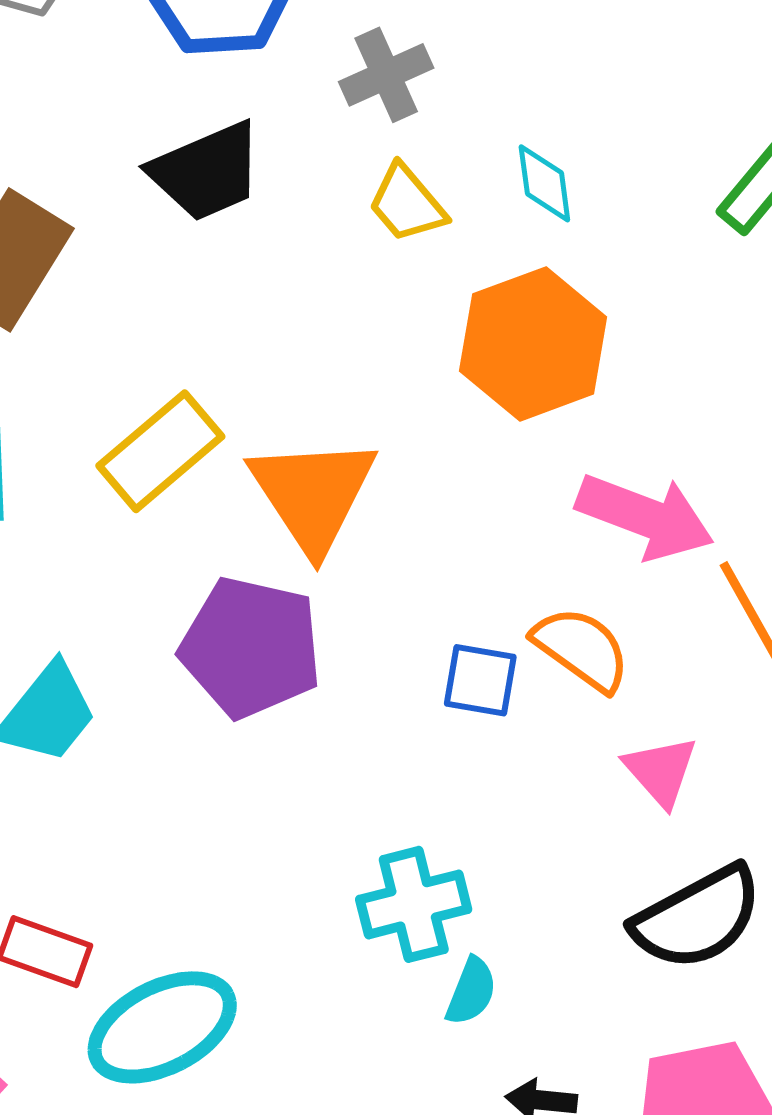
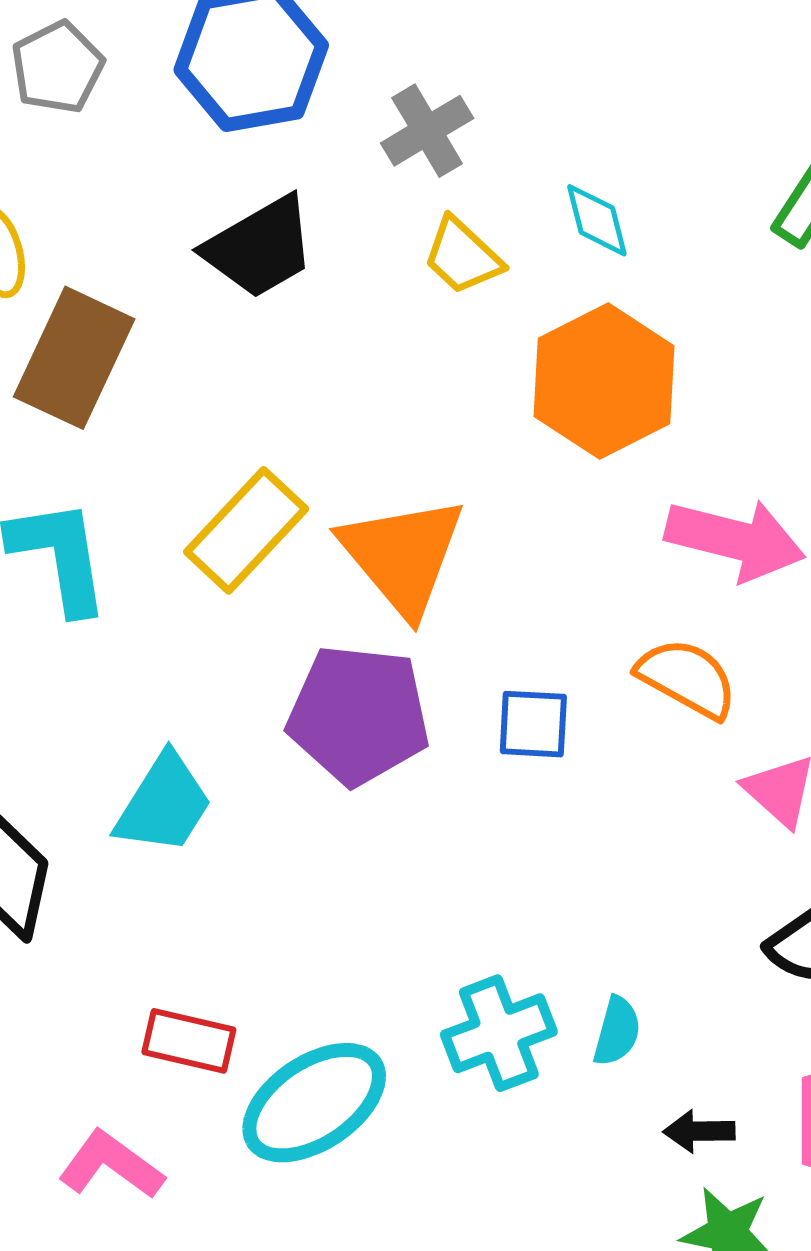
blue square: (480, 680) -> (533, 724), moved
cyan cross: (414, 904) -> (499, 1033), moved

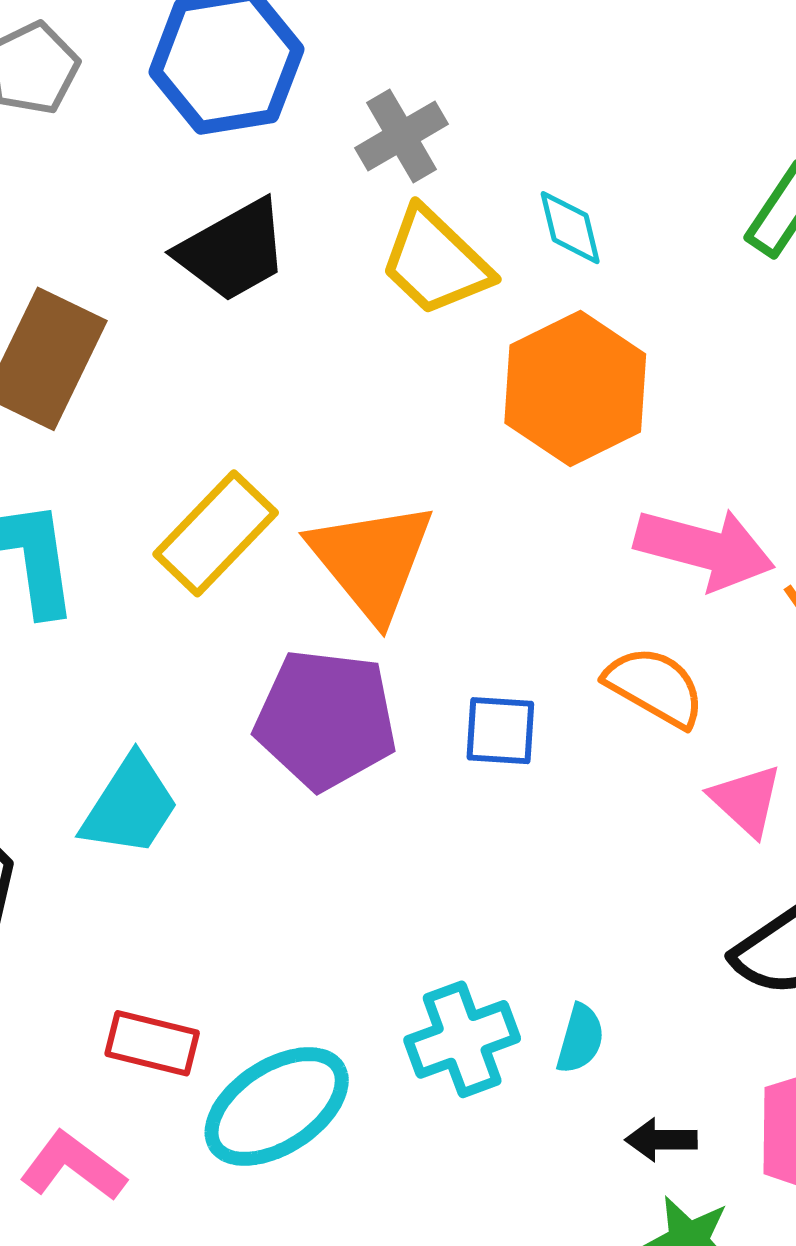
yellow trapezoid: (463, 256) -> (435, 262), size x1.4

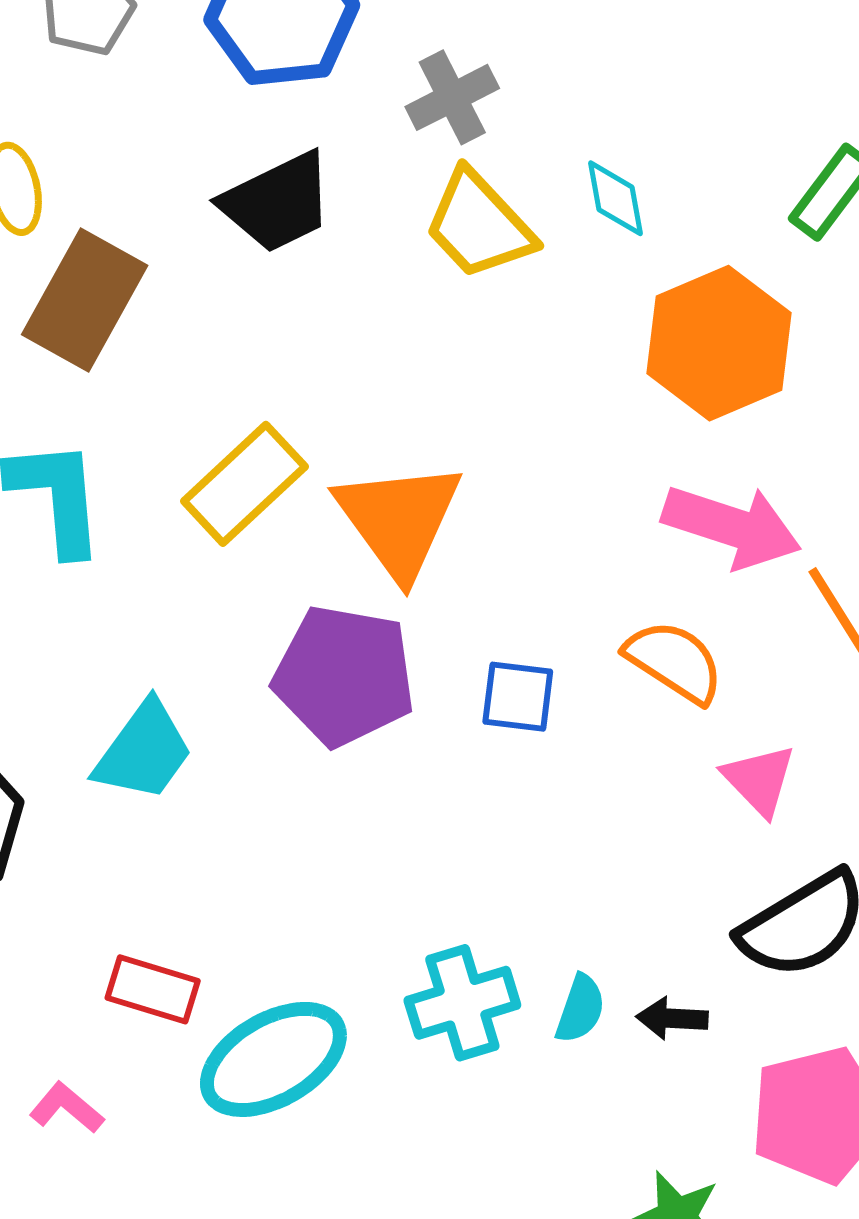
orange hexagon: (575, 388) -> (719, 343), moved
black arrow: (661, 1140) -> (672, 1018), moved
pink L-shape: (73, 1166) -> (67, 1108), size x0.7

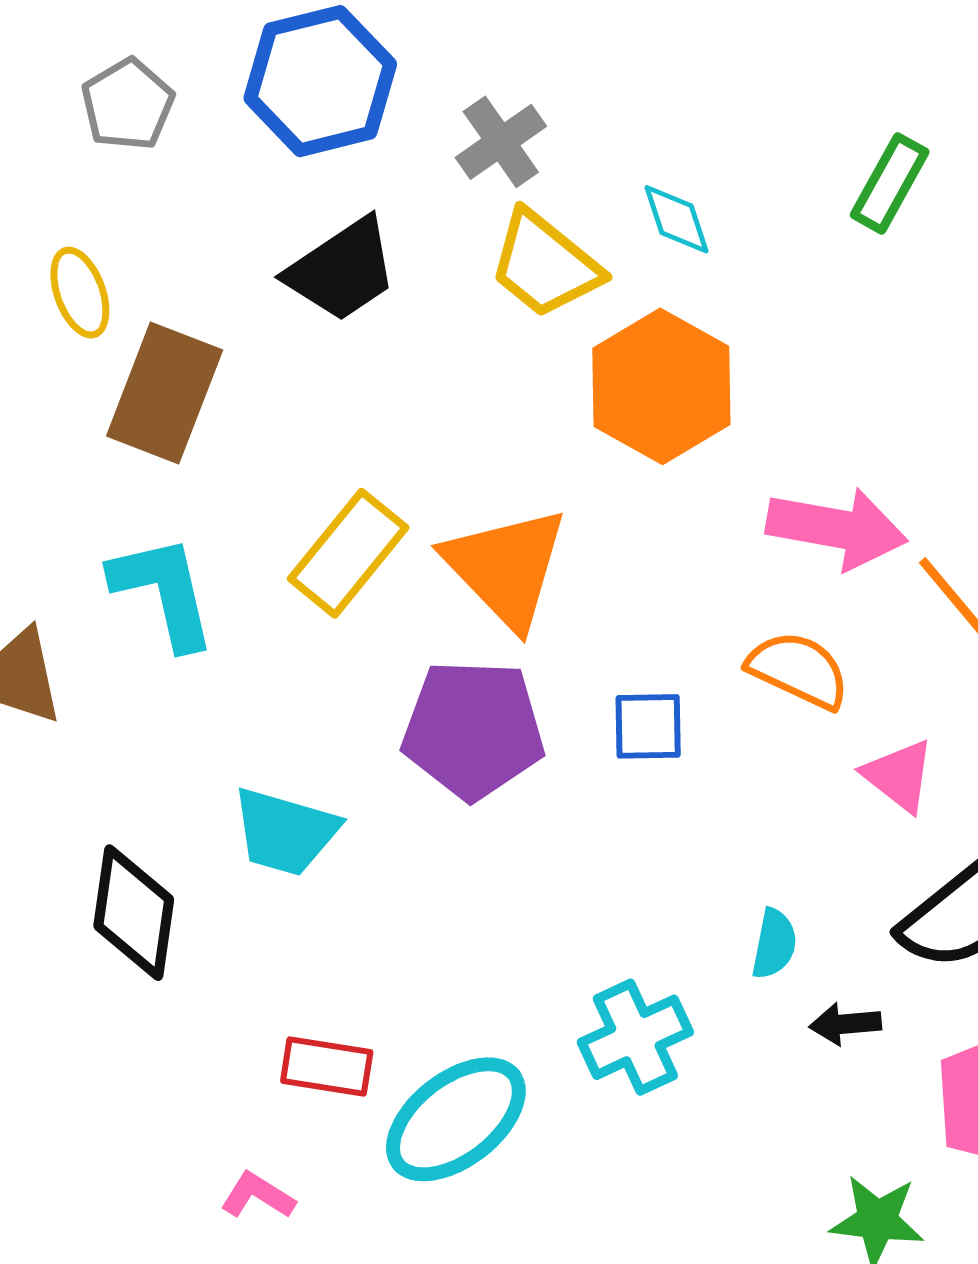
orange hexagon: (719, 343) -> (661, 386), moved
cyan trapezoid: (144, 751) -> (285, 832), turned 78
cyan semicircle: (580, 1009) -> (774, 944), moved

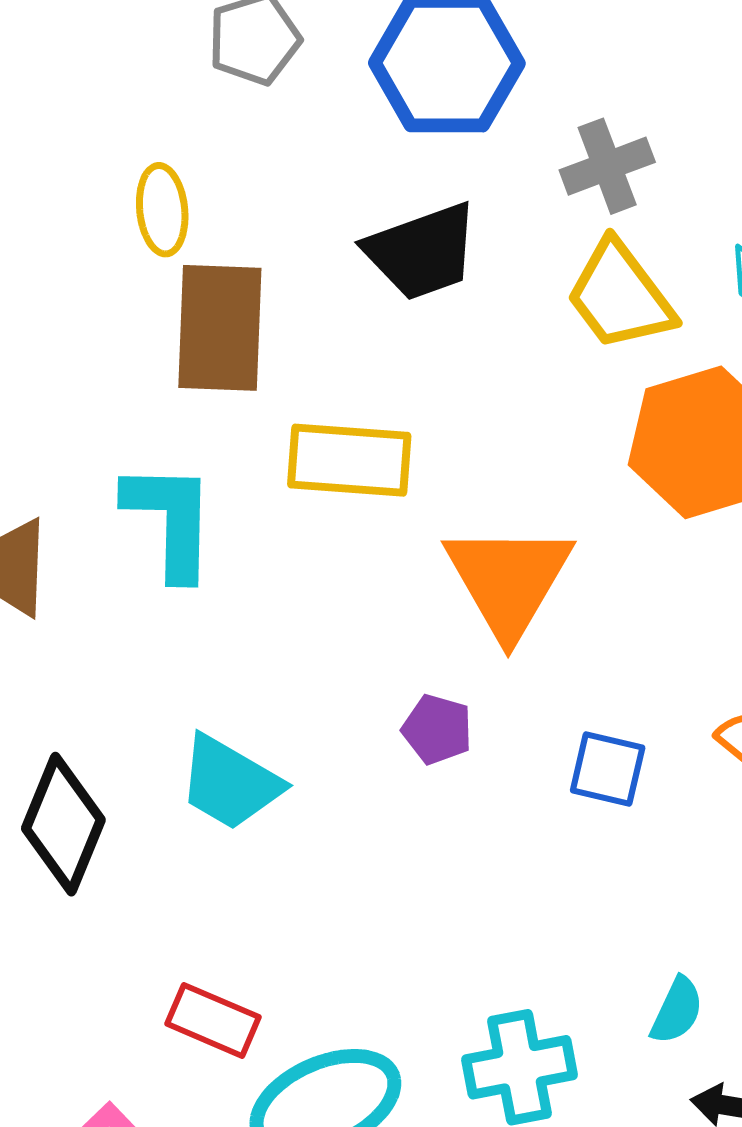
brown rectangle: (165, 393) -> (220, 328), turned -33
yellow rectangle: (348, 553) -> (349, 460), moved, turned 41
purple pentagon: (473, 729) -> (437, 729), size x0.5

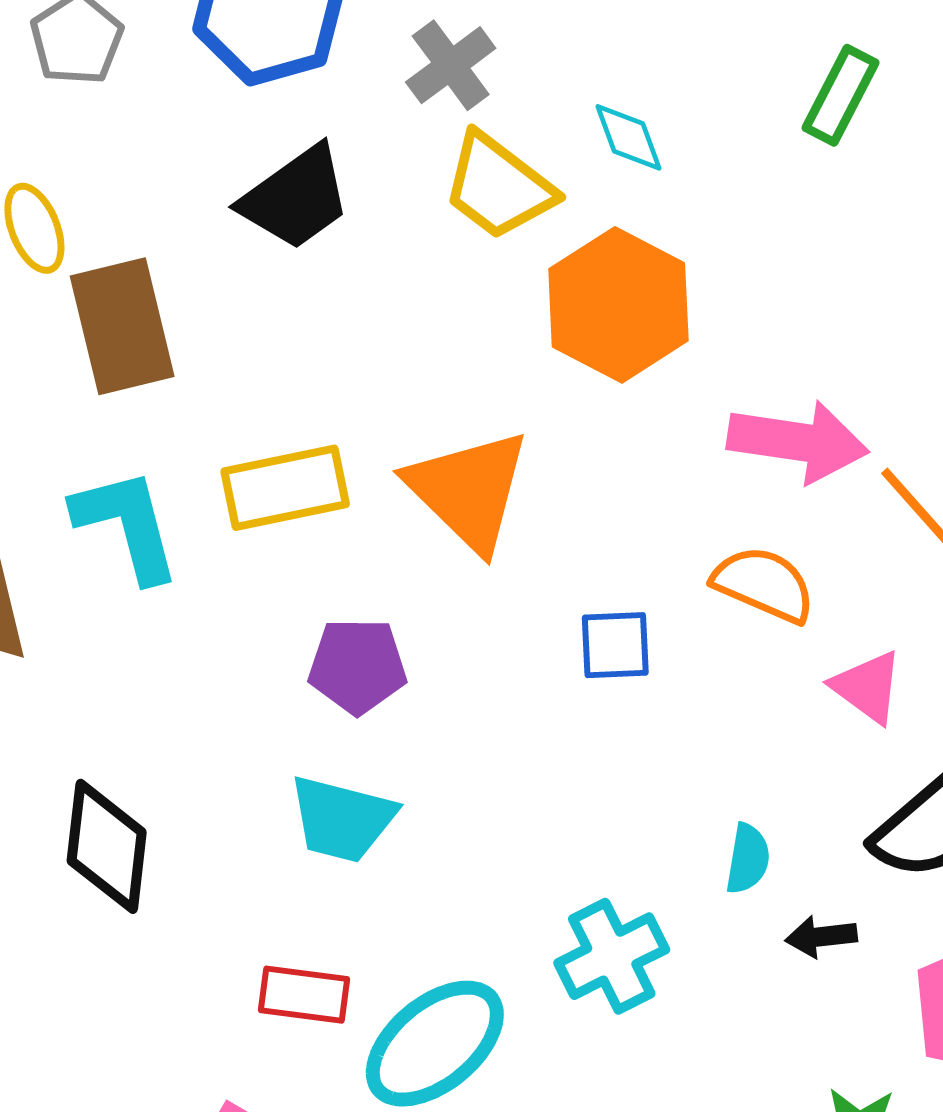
yellow rectangle: (349, 460) -> (285, 488), moved
purple pentagon: (437, 729) -> (357, 666), moved, size x1.4
cyan trapezoid: (230, 783) -> (342, 819), moved

